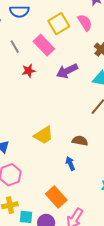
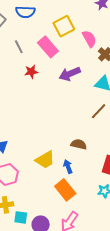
pink semicircle: (85, 23) -> (89, 39), moved
yellow trapezoid: (44, 135) -> (45, 160), moved
orange rectangle: (56, 197) -> (65, 190), moved

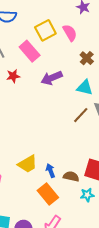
pink semicircle: (89, 39) -> (70, 33), moved
brown semicircle: (79, 144) -> (71, 176), moved

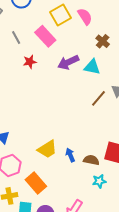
cyan triangle: (85, 87) -> (92, 67), moved
orange rectangle: (48, 194) -> (36, 183), moved
cyan star: (87, 195) -> (99, 181), moved

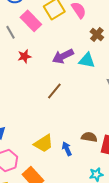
pink rectangle: (45, 36) -> (31, 21), moved
brown line: (99, 98) -> (54, 91), moved
brown semicircle: (91, 160) -> (89, 137), moved

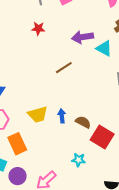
red star: (24, 56) -> (38, 29), moved
blue arrow: (67, 149) -> (62, 116), moved

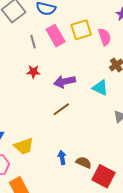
purple arrow: (83, 37) -> (65, 82), moved
yellow trapezoid: (38, 114) -> (24, 146), moved

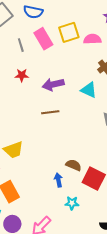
pink semicircle: (105, 37) -> (92, 39), turned -72
brown line: (61, 109) -> (50, 112), turned 30
blue arrow: (62, 158) -> (58, 180), moved

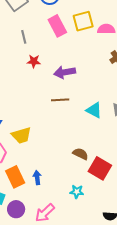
gray line: (21, 45) -> (24, 37), moved
cyan triangle: (89, 90) -> (94, 110), moved
blue arrow: (58, 180) -> (37, 178), moved

